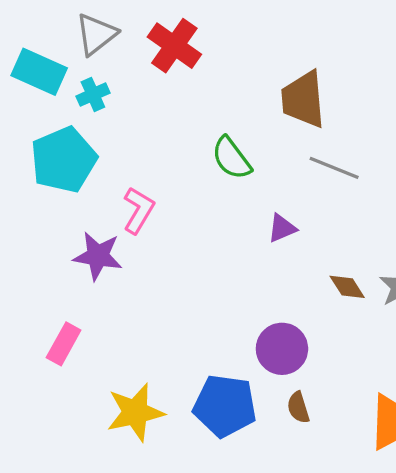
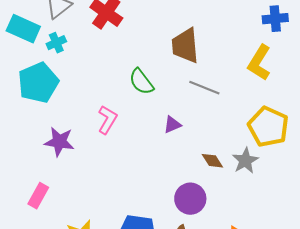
pink L-shape: (139, 210) -> (107, 120), moved
purple circle: (282, 349) -> (190, 199), moved

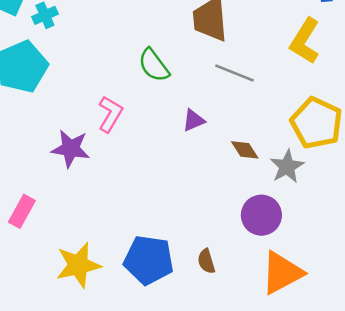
purple star: (59, 142) -> (71, 149), moved
brown diamond: (212, 161) -> (245, 150), moved
purple circle: (190, 199) -> (261, 215), moved

